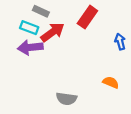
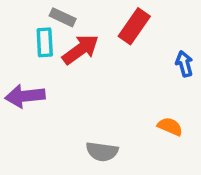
cyan rectangle: (29, 28) -> (45, 42), turned 66
purple arrow: (30, 47) -> (25, 96), moved

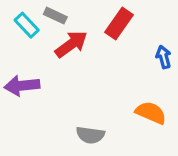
cyan rectangle: (45, 42) -> (27, 25), moved, turned -40
orange semicircle: (170, 126) -> (151, 113), size x1.4

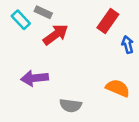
red rectangle: (119, 24) -> (108, 21), moved
purple arrow: (22, 86) -> (34, 78), moved

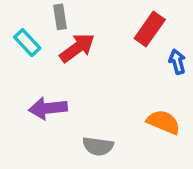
gray rectangle: (43, 12) -> (60, 17), turned 56
cyan rectangle: (21, 20) -> (27, 43), moved

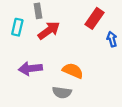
cyan rectangle: (27, 43) -> (17, 27), turned 56
orange semicircle: (163, 122) -> (73, 71), moved

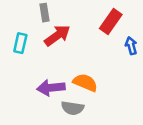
cyan rectangle: (17, 27) -> (20, 43), moved
purple arrow: (30, 68) -> (51, 88), moved

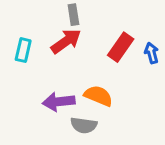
gray rectangle: (45, 13) -> (73, 15), moved
red rectangle: (111, 21) -> (121, 47), moved

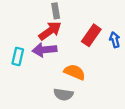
cyan rectangle: (23, 50) -> (18, 56), moved
purple arrow: (59, 102) -> (44, 50), moved

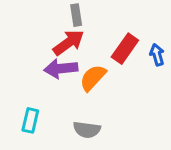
cyan rectangle: (18, 56) -> (30, 120), moved
orange semicircle: (75, 72) -> (93, 78), moved, turned -70

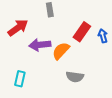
red arrow: (68, 43) -> (18, 28), moved
gray semicircle: (87, 130) -> (75, 77), moved

